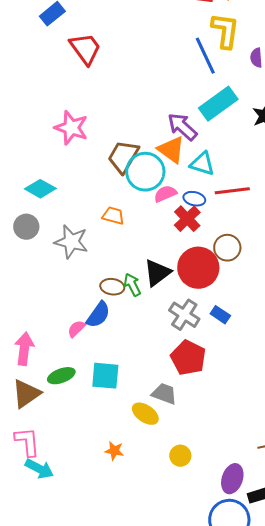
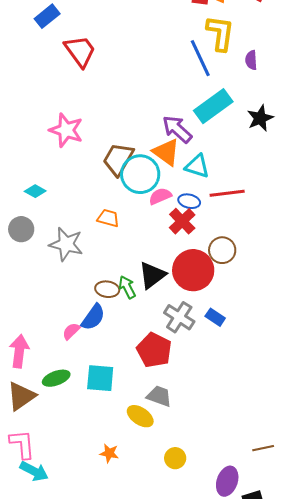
cyan diamond: (40, 189) -> (35, 191), size x0.7
red pentagon: (188, 358) -> (154, 350), moved

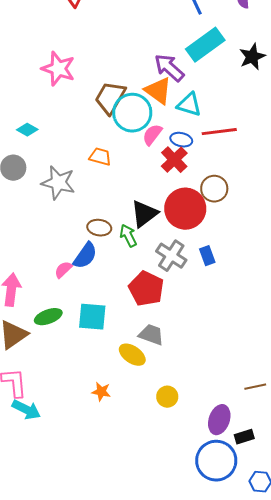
pink semicircle: (160, 196) -> (152, 135), turned -30
green arrow: (127, 287) -> (128, 236), moved
blue rectangle: (215, 317) -> (207, 256), turned 36

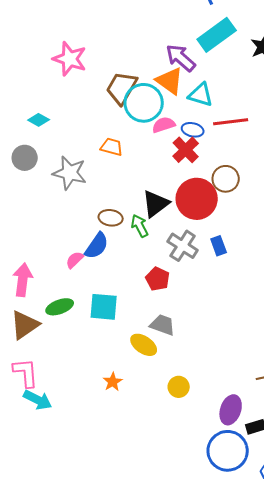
pink semicircle: (152, 135) -> (164, 125), turned 35
red pentagon: (146, 289) -> (158, 279), size x0.7
orange star: (101, 392) -> (113, 382), turned 30

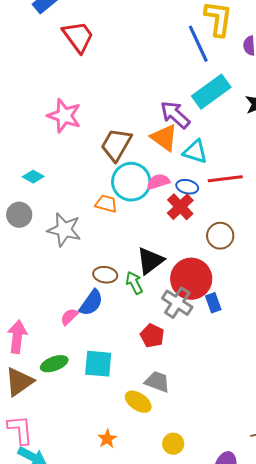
cyan circle: (144, 103) -> (131, 182), moved
red circle: (197, 199) -> (191, 279), moved

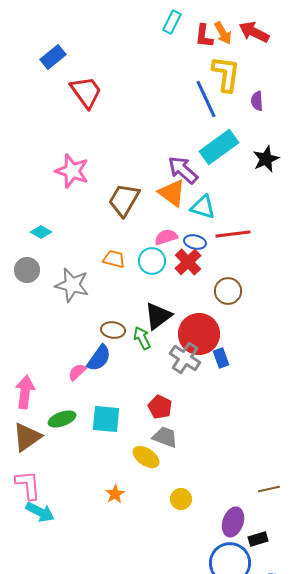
cyan circle: (131, 182) -> (152, 261), moved, size x0.7
red pentagon: (152, 336) -> (160, 407), moved

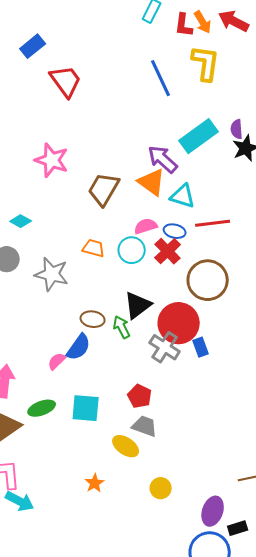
blue line: (206, 99) -> (161, 78), moved
purple semicircle: (257, 101) -> (237, 129), moved
brown circle: (228, 291) -> (208, 280), size x1.5

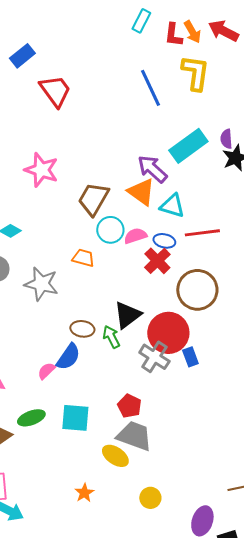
cyan circle: (132, 250) -> (110, 230), moved
gray trapezoid: (145, 426) -> (134, 436), size x1.4

